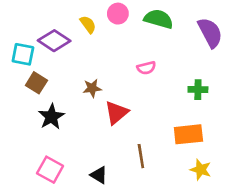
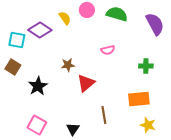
brown square: (36, 83) -> (13, 67), moved
black triangle: (99, 175) -> (73, 129), turned 32

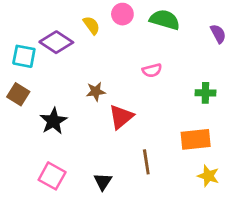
purple semicircle: (155, 24) -> (218, 34), size x0.6

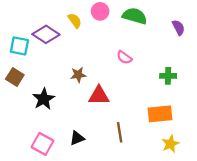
pink semicircle: (152, 70) -> (124, 57), turned 49
red triangle: (121, 117) -> (99, 95), turned 40
yellow star: (208, 176) -> (170, 144), turned 30
black triangle: (103, 182) -> (77, 138), moved, turned 35

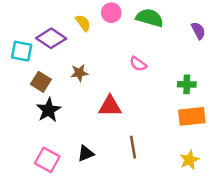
brown star: (78, 75) -> (79, 73), moved
brown square: (15, 77) -> (41, 82), moved
orange rectangle: (160, 114) -> (192, 116), moved

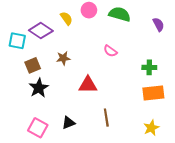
brown square: (41, 82) -> (33, 65), turned 35

